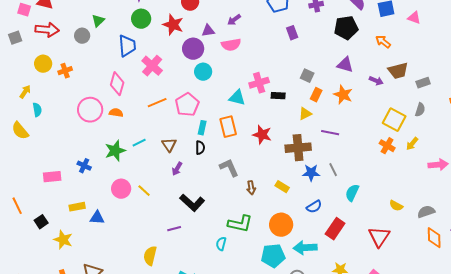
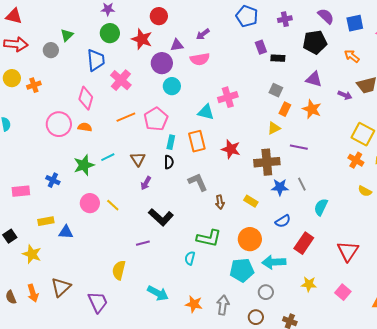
black rectangle: (278, 96) -> (278, 58), moved
yellow semicircle: (396, 206) -> (365, 191), moved

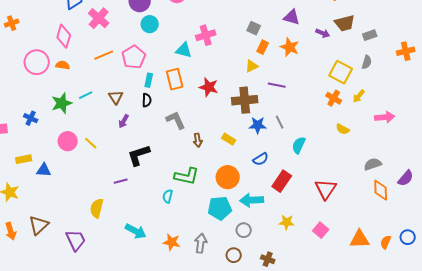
black L-shape: (161, 217) -> (139, 155), turned 120

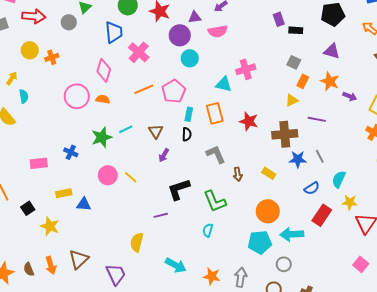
purple arrow: (323, 33) -> (350, 96), moved
blue semicircle: (261, 159) -> (312, 188), moved
green L-shape: (187, 176) -> (215, 201), moved, turned 55
yellow star: (287, 222) -> (350, 202), moved

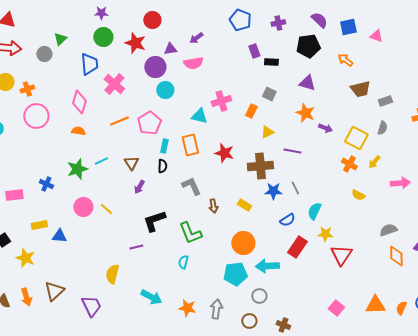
orange rectangle: (303, 81) -> (251, 111), moved
pink circle: (77, 96) -> (36, 116), moved
pink square: (361, 264) -> (336, 308), moved

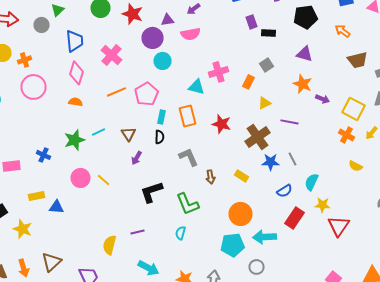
blue trapezoid: (89, 64) -> (74, 41), moved
gray square: (269, 94) -> (266, 65), turned 32
brown cross: (260, 166) -> (258, 137), turned -30
purple line: (136, 247) -> (138, 232), moved

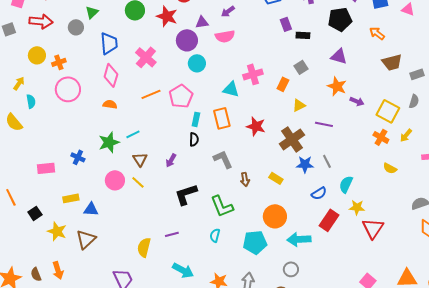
brown triangle: (128, 134) -> (140, 159), moved
cyan pentagon: (232, 245) -> (255, 242), moved
brown triangle: (52, 262) -> (86, 239), moved

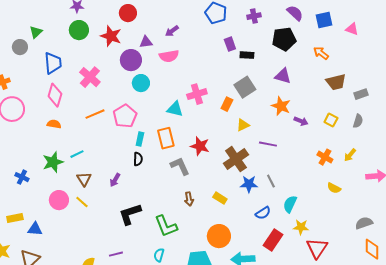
gray square: (301, 67) -> (245, 87), size x1.5
yellow square: (388, 111) -> (331, 120), moved, size x0.6
gray L-shape: (223, 159) -> (180, 166), moved

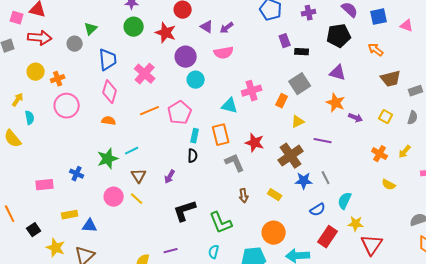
purple triangle: (146, 42) -> (207, 27), moved, turned 40

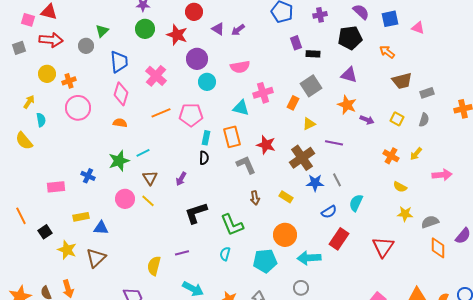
pink semicircle: (224, 53) -> (240, 67), moved
pink pentagon: (180, 113) -> (191, 115), turned 30
yellow star: (356, 224) -> (405, 214), moved

